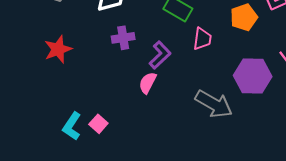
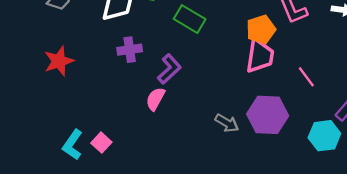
pink trapezoid: (202, 39) -> (260, 56), moved, size x1.4
purple hexagon: (253, 76) -> (268, 115), moved
gray arrow: (214, 104) -> (227, 123), size x0.6

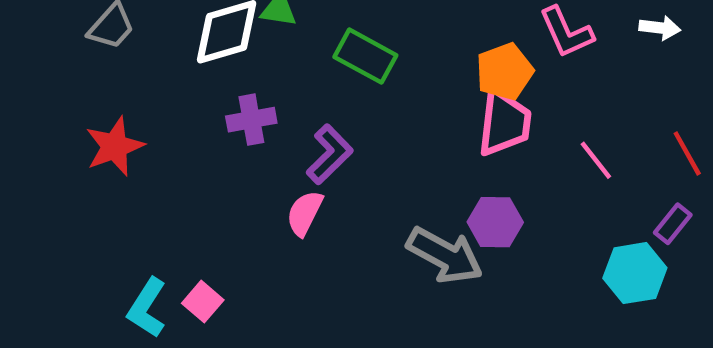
purple hexagon: (268, 115) -> (495, 222), moved, size x0.7
gray arrow: (227, 123) -> (445, 255), size x1.6

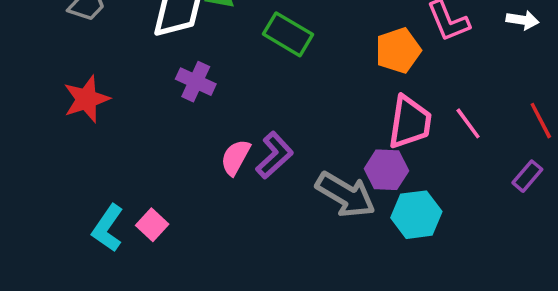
purple cross: (251, 120) -> (196, 82), turned 33
pink trapezoid: (504, 123) -> (410, 122), moved
purple L-shape: (330, 154) -> (275, 155), moved
cyan hexagon: (635, 273) -> (416, 215), moved

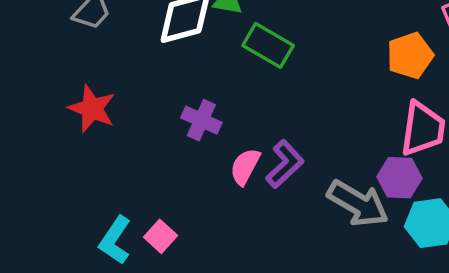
green rectangle: (288, 34) -> (268, 45), moved
purple cross: (196, 82) -> (201, 120), moved
red star: (86, 99) -> (92, 109), turned -30

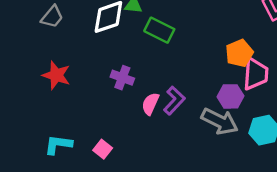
orange pentagon: (410, 56) -> (239, 53), moved
purple hexagon: (399, 178) -> (231, 96), moved
cyan L-shape: (115, 240) -> (58, 145), moved, turned 68

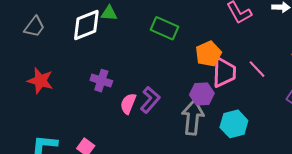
green rectangle: (159, 30) -> (165, 28), moved
gray arrow: (220, 121) -> (193, 117), turned -108

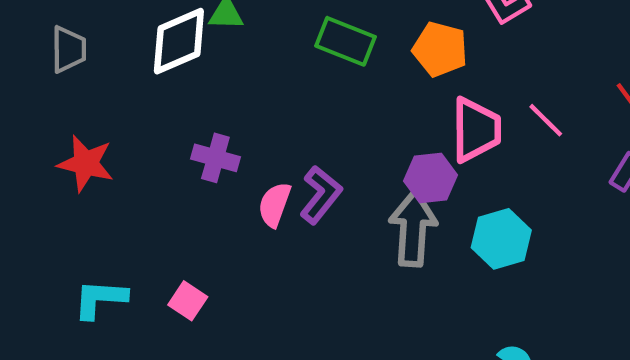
gray trapezoid: (34, 27) -> (69, 49), turned -35
orange pentagon: (208, 54) -> (440, 49), moved, turned -30

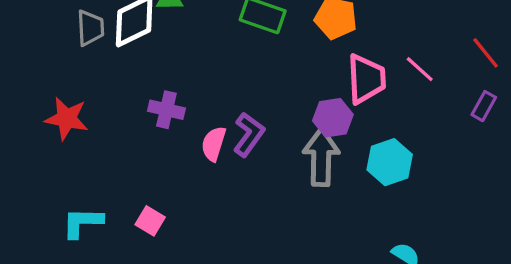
gray trapezoid: (69, 49) -> (90, 28), moved

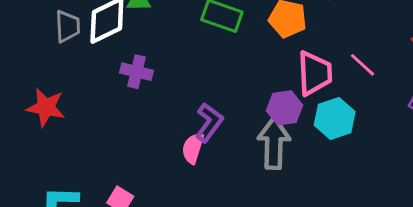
purple cross: (166, 110) -> (137, 72), moved
pink semicircle: (214, 144) -> (193, 148), moved
cyan hexagon: (390, 162) -> (335, 118), moved

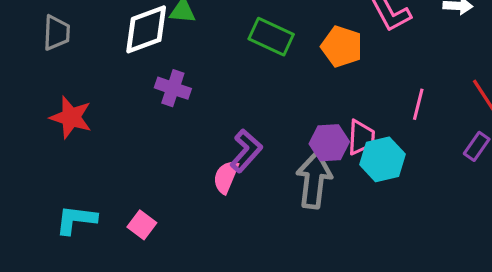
gray trapezoid: (68, 26) -> (56, 33), moved
pink line: (363, 65) -> (418, 104), turned 56
pink trapezoid: (315, 73) -> (361, 137), moved, size x0.7

